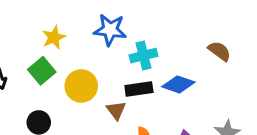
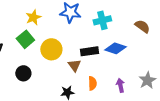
cyan cross: (143, 56) -> (102, 20), moved

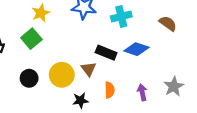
yellow circle: (51, 49) -> (62, 75), moved
black rectangle: (89, 51) -> (106, 53), turned 30

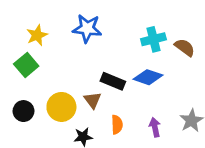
cyan cross: (121, 16) -> (153, 39), moved

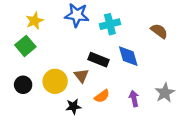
cyan cross: (153, 39) -> (110, 24), moved
blue diamond: (148, 77) -> (128, 56), turned 55
orange semicircle: (117, 125) -> (102, 96), turned 56

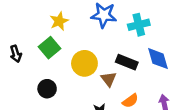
yellow circle: (55, 81) -> (84, 63), moved

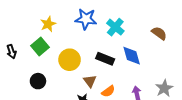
cyan cross: (139, 25) -> (115, 27), turned -36
brown triangle: (109, 79) -> (90, 81), moved

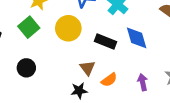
yellow circle: (70, 60) -> (68, 28), moved

